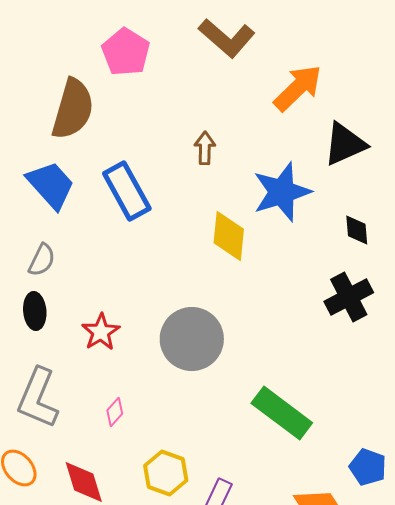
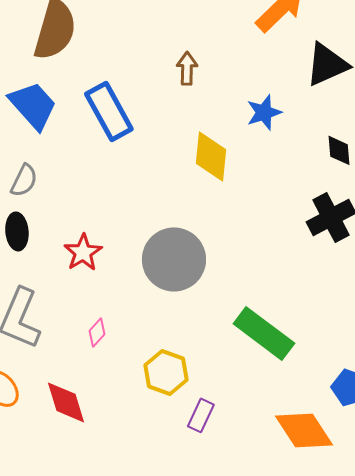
blue star: (282, 192) -> (264, 112), size x0.6
yellow hexagon: (166, 473) -> (166, 372), moved

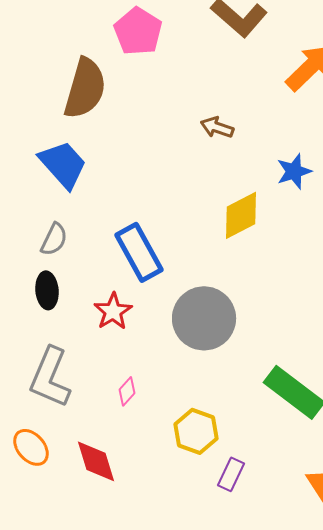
brown arrow: (187, 68) -> (217, 127), turned -72
blue rectangle: (109, 111) -> (139, 252), moved
yellow diamond: (211, 156) -> (241, 215), turned 57

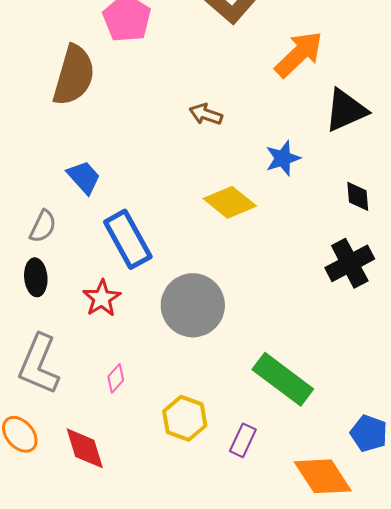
blue trapezoid: (63, 164) -> (84, 177), moved, size x0.7
yellow diamond: (241, 215) -> (230, 202), turned 66
purple rectangle: (231, 474) -> (243, 440), moved

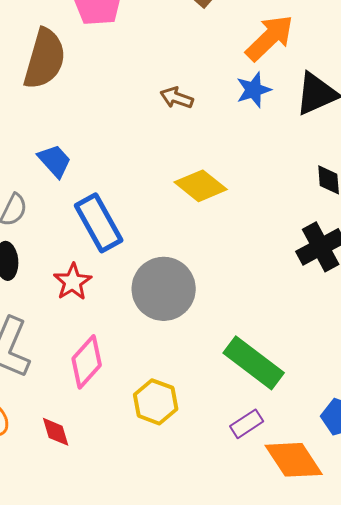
blue star: (283, 158) -> (254, 90), moved
pink diamond: (116, 378) -> (87, 362), size x1.8
purple rectangle: (243, 440) -> (247, 424), moved, turned 32
red diamond: (85, 448) -> (56, 432), size x0.7

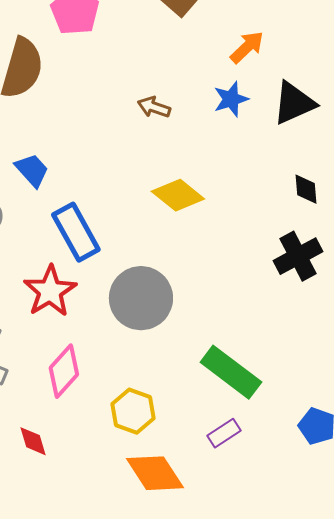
orange arrow: (270, 38) -> (247, 47), size x0.7
red star: (73, 282) -> (50, 291), size x1.4
orange diamond: (294, 460) -> (155, 473), moved

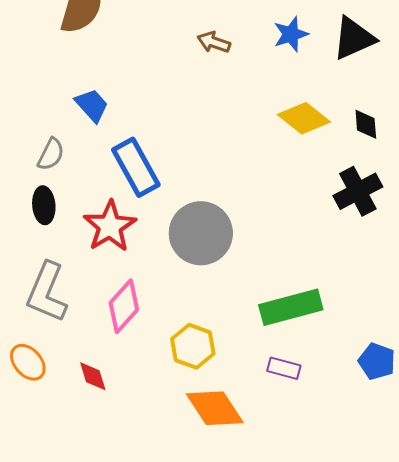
yellow diamond: (178, 195) -> (304, 118), moved
green rectangle: (231, 372) -> (291, 307), turned -52
purple rectangle: (224, 433) -> (284, 368), turned 48

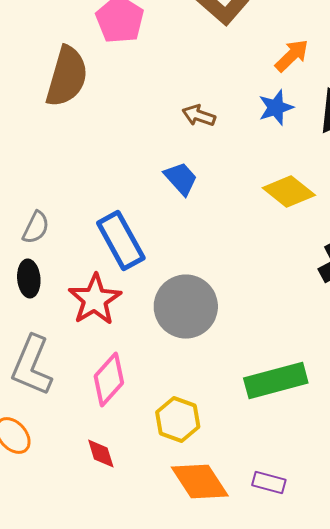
blue trapezoid: (92, 105) -> (181, 178), moved
purple rectangle: (284, 368) -> (269, 482), moved
red diamond: (93, 376) -> (101, 454), moved

